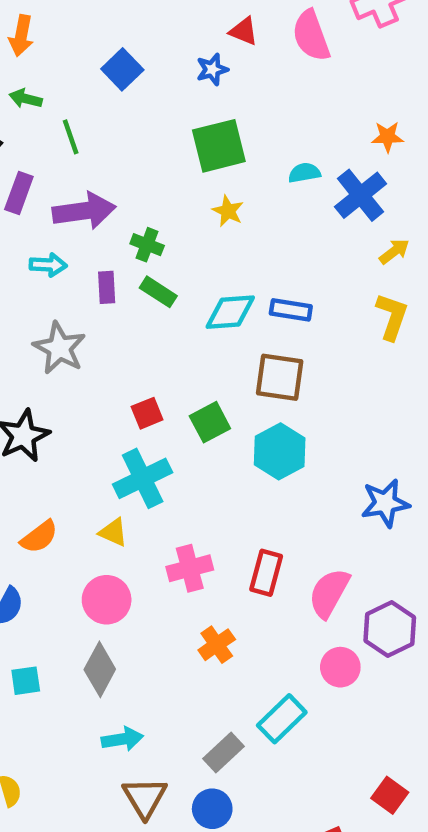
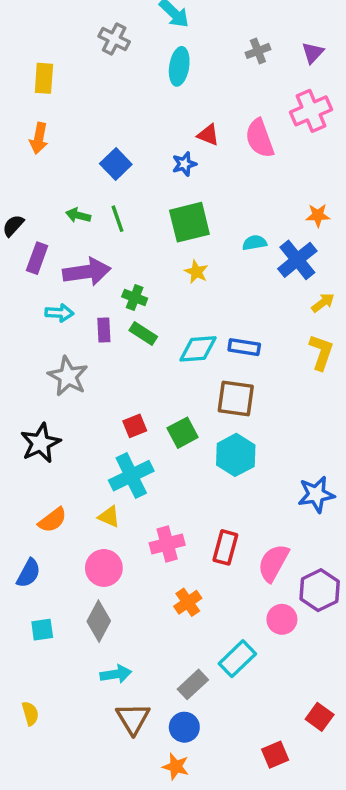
green arrow: (26, 99) -> (78, 215), moved
green line: (71, 137) -> (118, 219), moved

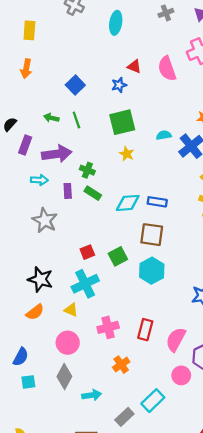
black star: (41, 443) -> (40, 279), moved, turned -30
blue semicircle: (29, 573) -> (21, 357), moved
cyan arrow: (116, 674) -> (92, 395), moved

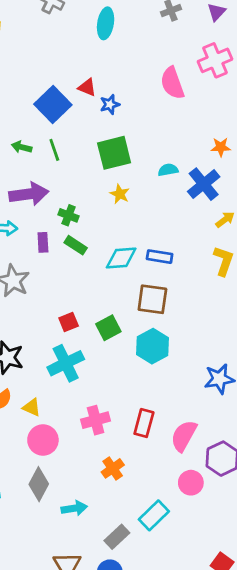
red triangle: (134, 66) -> (87, 87), moved
blue square: (75, 85) -> (53, 104), size x1.4
yellow triangle: (71, 310) -> (32, 407), moved

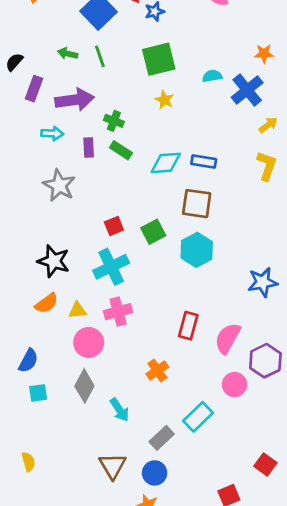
yellow triangle: (32, 407) -> (77, 310), turned -30
pink cross: (96, 420) -> (118, 312), moved
cyan arrow: (74, 508) -> (120, 410), turned 65

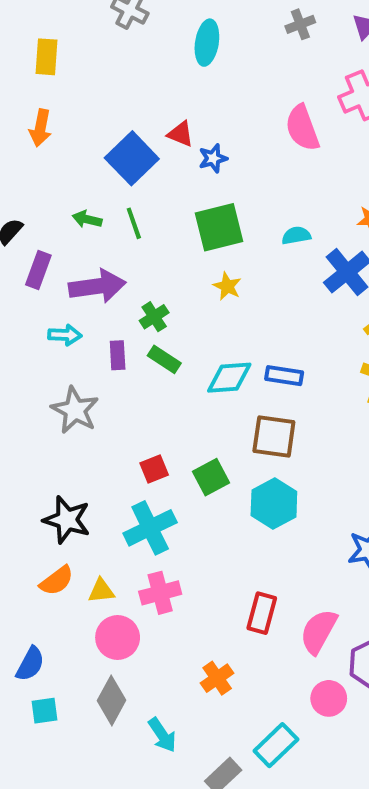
cyan semicircle: (212, 76) -> (296, 235), moved
green cross: (114, 121) -> (154, 317), turned 36

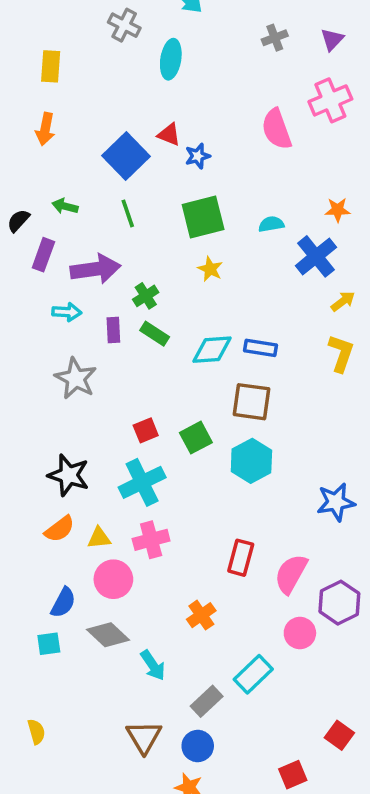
cyan ellipse: (207, 43) -> (171, 59), moved
green arrow: (87, 219) -> (65, 206), moved
blue semicircle: (30, 664) -> (63, 603), moved
gray diamond: (111, 700) -> (108, 635), turned -75

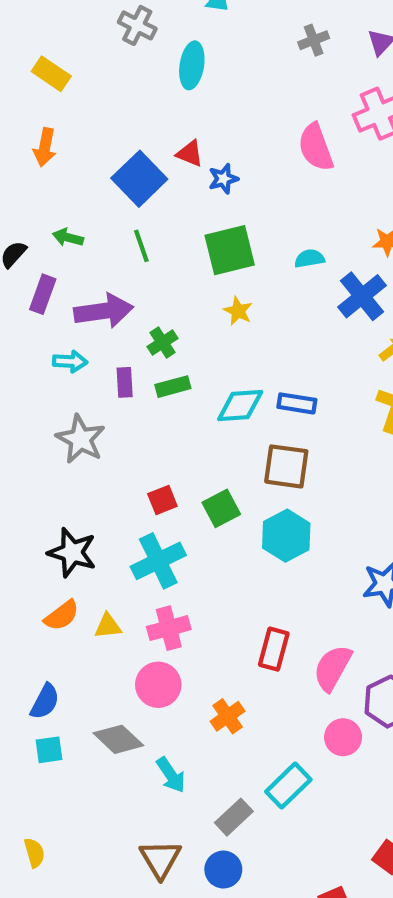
yellow rectangle: (51, 66) -> (51, 74), turned -60
green rectangle: (155, 334) -> (173, 387), turned -48
pink circle: (113, 579) -> (158, 685), moved
blue semicircle: (63, 603) -> (45, 702), moved

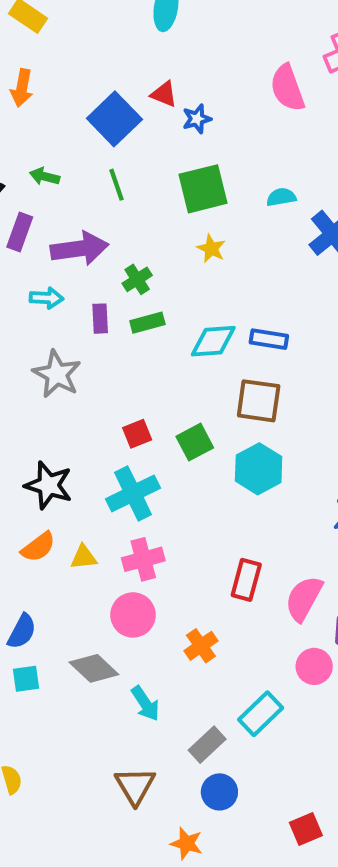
blue circle: (223, 870) -> (219, 792), moved

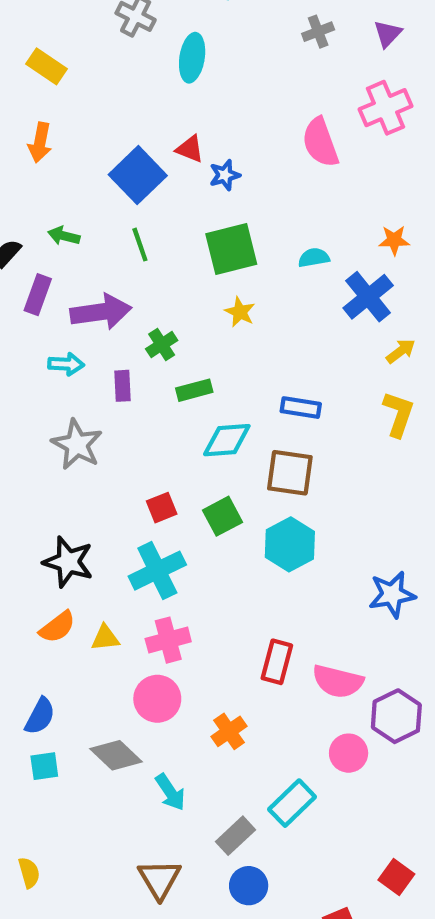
green rectangle: (147, 323) -> (194, 390), moved
cyan diamond: (213, 341) -> (227, 440), moved
pink semicircle: (304, 598) -> (338, 681), turned -105

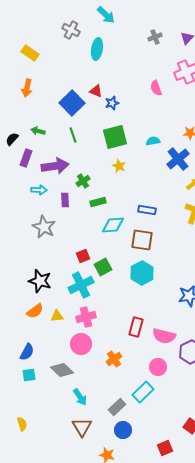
pink semicircle: (320, 142) -> (156, 88), size x0.7
green square: (222, 516) -> (103, 267), moved
pink circle: (349, 753) -> (158, 367), moved
cyan arrow: (170, 792) -> (80, 397), moved

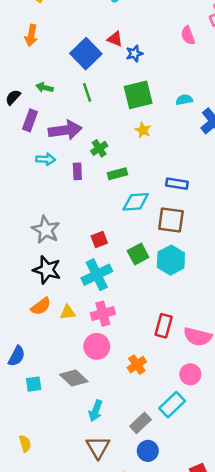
gray star: (44, 227) -> (46, 230), moved
green square: (103, 267) -> (138, 254), moved
blue semicircle: (27, 352) -> (17, 356), moved
cyan arrow: (80, 397) -> (96, 411), turned 54

